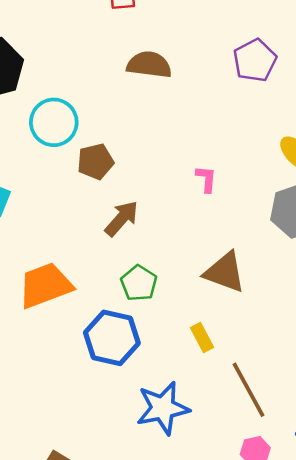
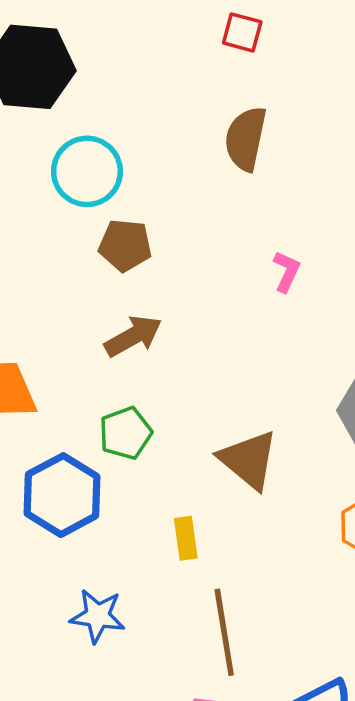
brown semicircle: (149, 65) -> (246, 139), turned -105
pink L-shape: (206, 179) -> (287, 271), moved
blue star: (163, 408) -> (98, 616), size x0.7

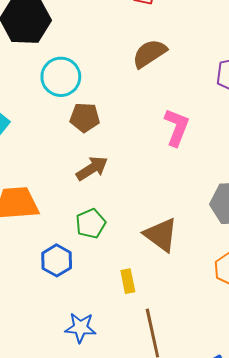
brown semicircle: (246, 139) -> (149, 53), turned 48
pink L-shape: (287, 271) -> (177, 127), size x1.6
blue hexagon: (62, 495) -> (57, 260), size x0.7

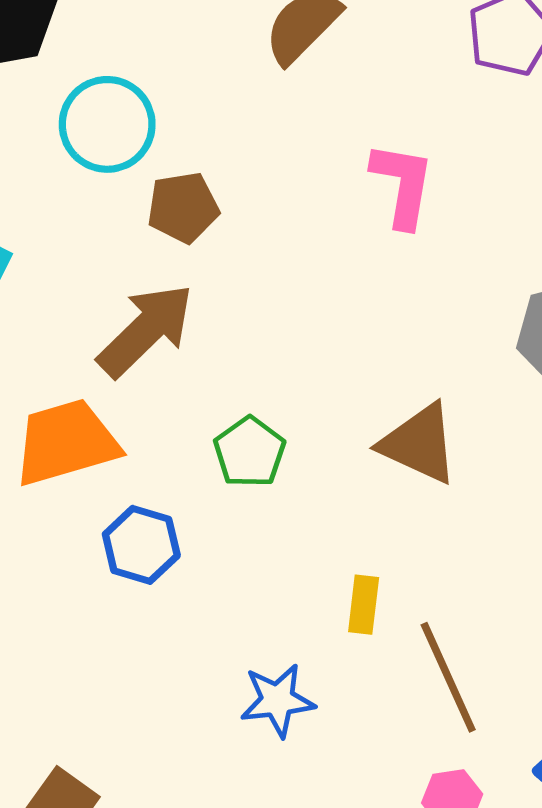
brown arrow: (92, 168) -> (146, 330), moved, size x1.4
blue hexagon: (57, 260) -> (141, 545), moved
yellow rectangle: (128, 281) -> (364, 605), moved, turned 30

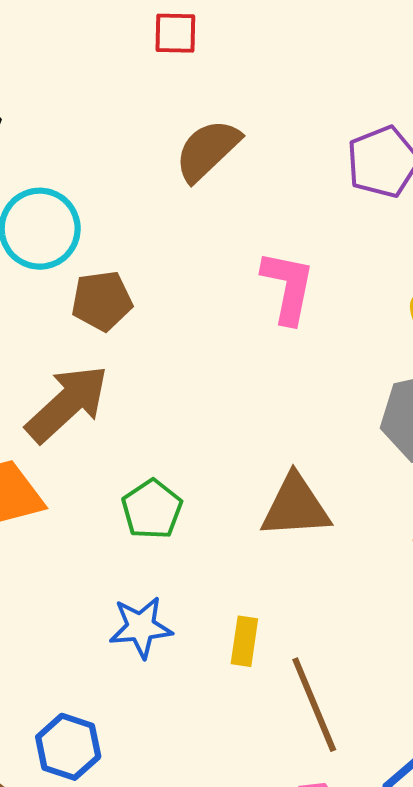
brown triangle: (419, 444) -> (296, 506), turned -30
blue hexagon: (141, 545) -> (68, 747), moved
blue star: (277, 700) -> (141, 627), moved

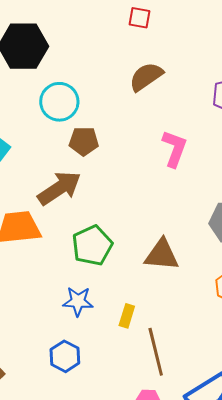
green pentagon: (152, 509) -> (92, 245), size x1.4
blue hexagon: (68, 747) -> (65, 356), moved

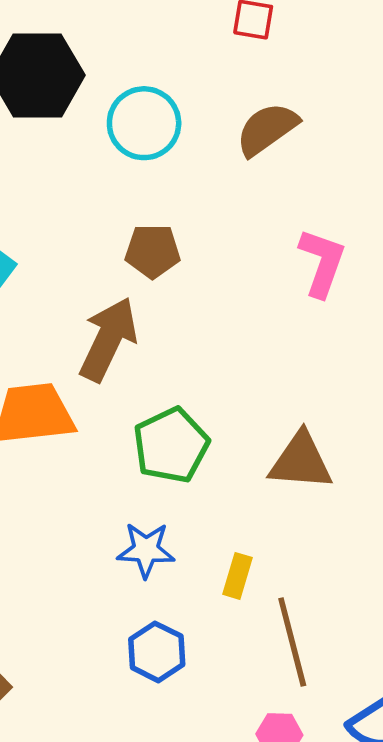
cyan circle: (59, 102) -> (144, 123), moved
brown arrow: (59, 188) -> (108, 339), turned -30
blue hexagon: (65, 356) -> (157, 652), moved

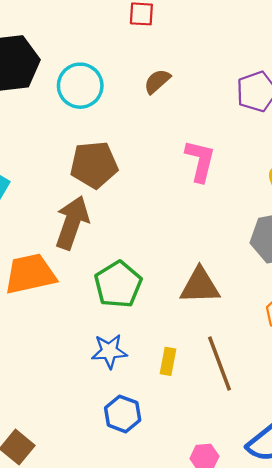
brown semicircle: (267, 129) -> (157, 81), size x0.7
brown pentagon: (153, 251) -> (94, 165), size x1.4
brown line: (292, 642) -> (219, 364), moved

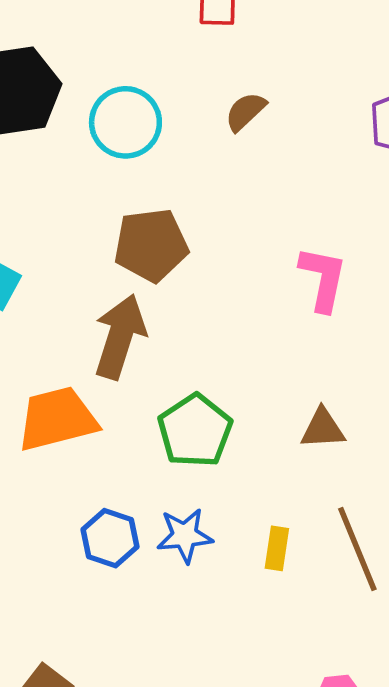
pink L-shape: (200, 161) -> (323, 279), moved
brown triangle: (200, 286) -> (323, 429), size x0.7
blue hexagon: (123, 414) -> (110, 538), moved

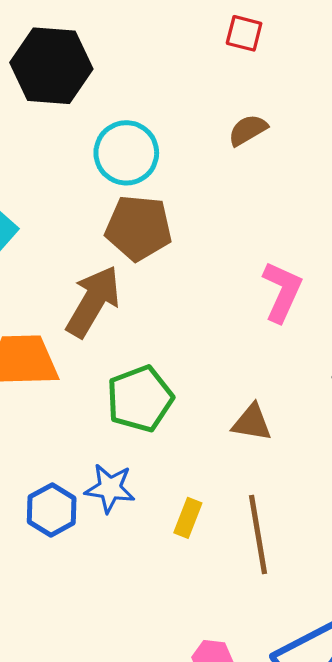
cyan circle: (125, 122) -> (126, 153), moved
blue hexagon: (110, 538) -> (52, 510), moved

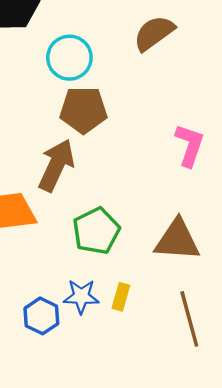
brown semicircle: (248, 130) -> (154, 33), size x1.5
brown triangle: (252, 422) -> (177, 240), size x1.6
yellow rectangle: (188, 518) -> (121, 297), moved

